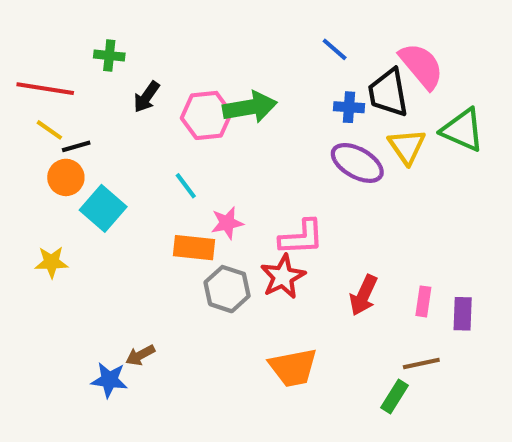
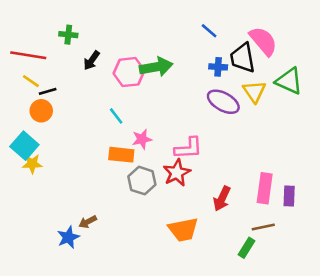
cyan square: (103, 208) -> (24, 146), moved
red arrow: (363, 295) -> (222, 199), moved
pink rectangle: (423, 301) -> (265, 188), size x1.6
blue star: (109, 380) -> (68, 237), turned -30

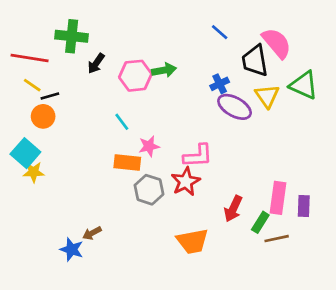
green cross: (68, 35) -> (72, 36), size x1.6
green arrow: (156, 67) -> (164, 70), size x0.7
blue cross: (218, 67) -> (220, 84), moved, turned -30
blue star: (68, 237) -> (72, 249), turned -30
green rectangle: (247, 248) -> (260, 222), moved

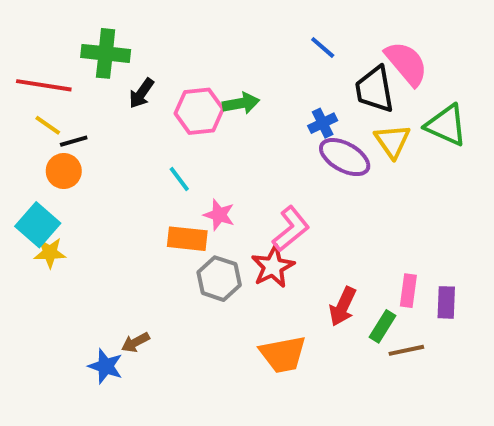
pink star: (149, 146) -> (219, 215), turned 30
pink L-shape: (198, 156) -> (291, 229), turned -36
pink rectangle: (278, 198) -> (408, 291), size x0.7

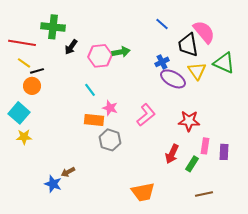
yellow star: (50, 253) -> (24, 137), moved
red star: (273, 267) -> (189, 121), moved, turned 30
brown line: (406, 350) -> (204, 194), moved
orange trapezoid: (283, 354) -> (143, 192), moved

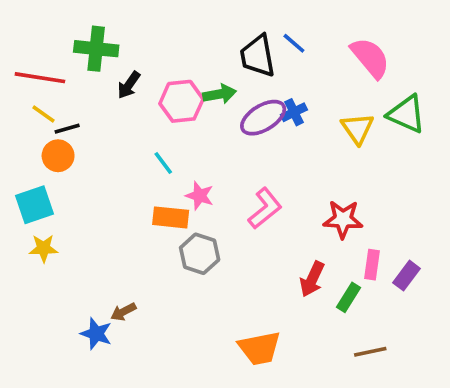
black trapezoid: (188, 45) -> (258, 56), moved
purple ellipse: (173, 79) -> (263, 118), moved, turned -60
cyan square: (19, 113) -> (34, 205), turned 30
purple rectangle: (224, 152) -> (406, 276), turned 35

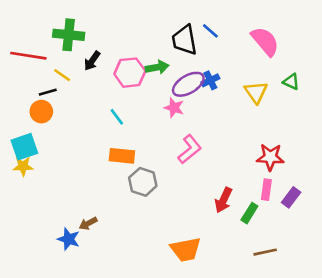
yellow line: (44, 114) -> (62, 75), moved
green triangle: (406, 114) -> (291, 82), size x0.6
pink star: (200, 196) -> (174, 108), moved
red star: (343, 219) -> (270, 157), moved
yellow star: (44, 248) -> (23, 166), moved

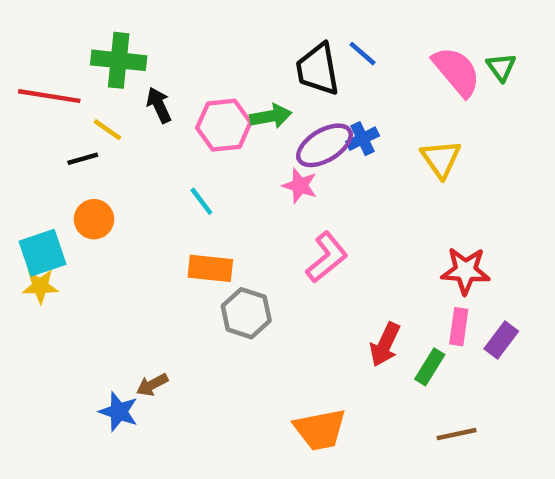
black arrow: (92, 61) -> (159, 105), turned 120
green triangle: (291, 82) -> (501, 67), moved, turned 30
orange circle: (41, 112) -> (94, 219), moved

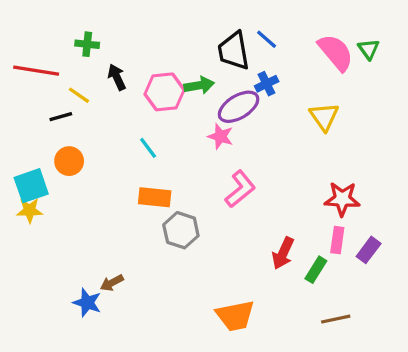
green cross: (119, 60) -> (87, 44), size x0.6
blue cross: (363, 139) -> (267, 84), moved

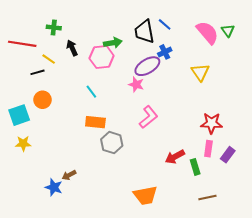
green arrow: (199, 85) -> (113, 43), moved
yellow star: (30, 210) -> (23, 144), moved
red arrow: (283, 253) -> (175, 157), turned 36
green rectangle: (316, 270) -> (195, 167), turned -49

